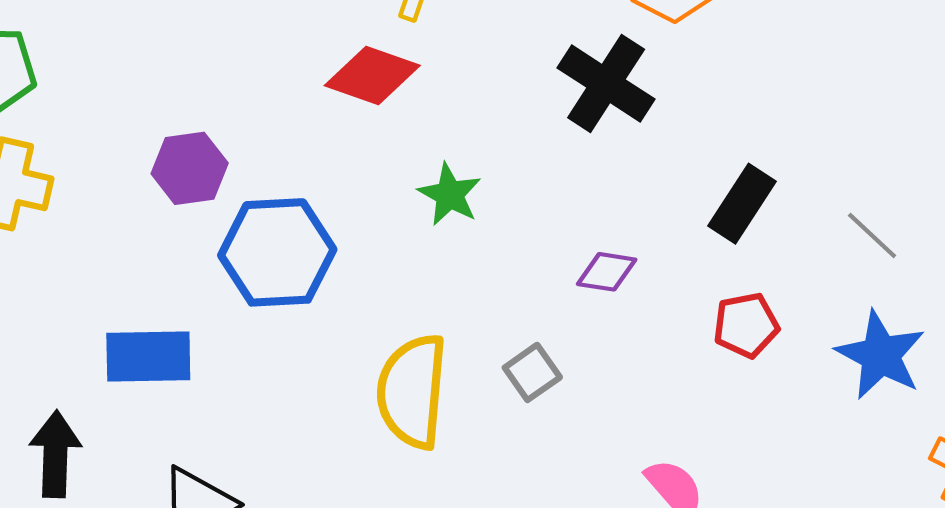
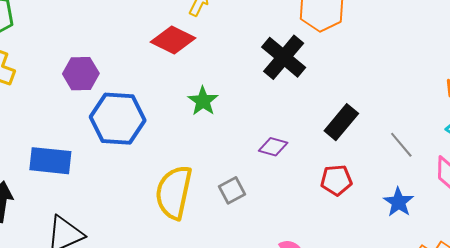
blue star: (880, 355) -> (398, 202), size x0.7

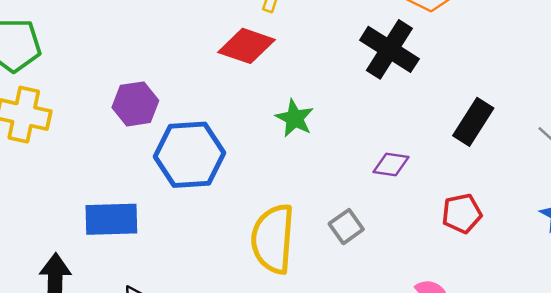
red pentagon: (336, 180) -> (462, 213), moved

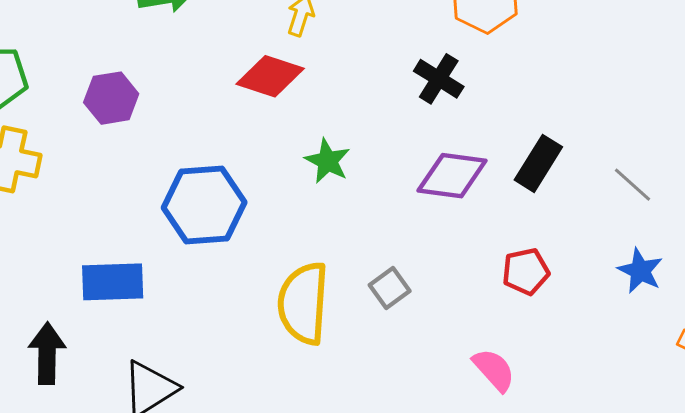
black cross: (389, 49) -> (439, 79), size x0.7
purple hexagon: (135, 104) -> (111, 98), moved
purple diamond: (391, 164) -> (452, 176), moved, size x1.6

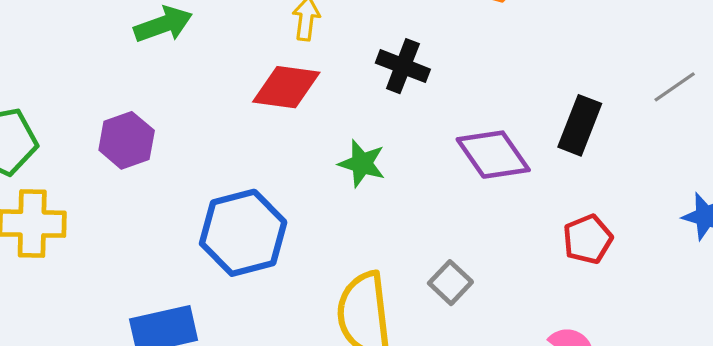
black cross: (439, 79) -> (403, 66), moved
purple diamond: (452, 176) -> (493, 155), turned 58
gray line: (633, 185) -> (675, 87), moved, turned -66

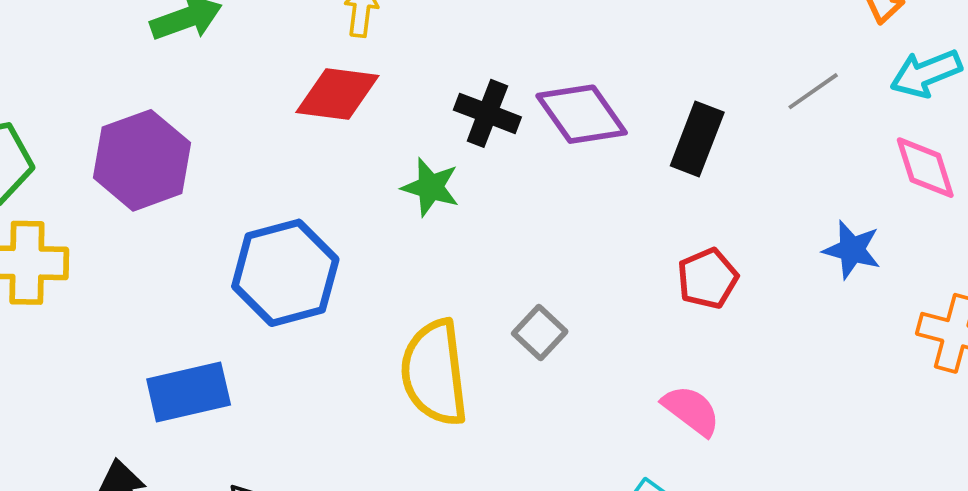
black cross: (403, 66) -> (487, 113), moved
purple hexagon: (127, 140) -> (142, 160), size x1.4
purple diamond: (493, 155) -> (582, 114), moved

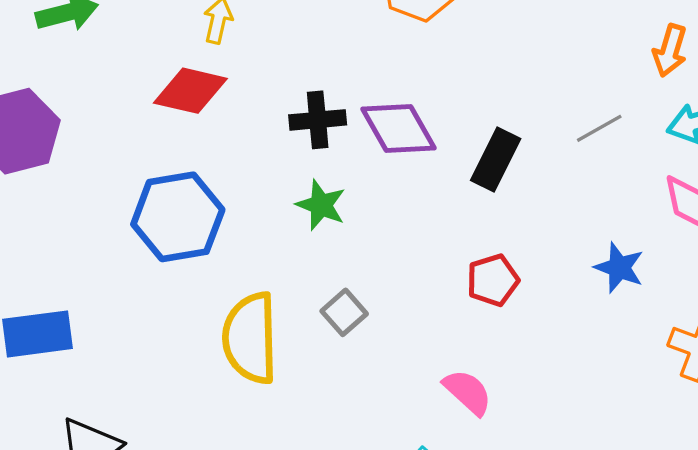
black cross: (487, 113) -> (318, 120), turned -32
green star: (430, 187) -> (321, 205), moved
blue hexagon: (285, 273) -> (178, 217), moved

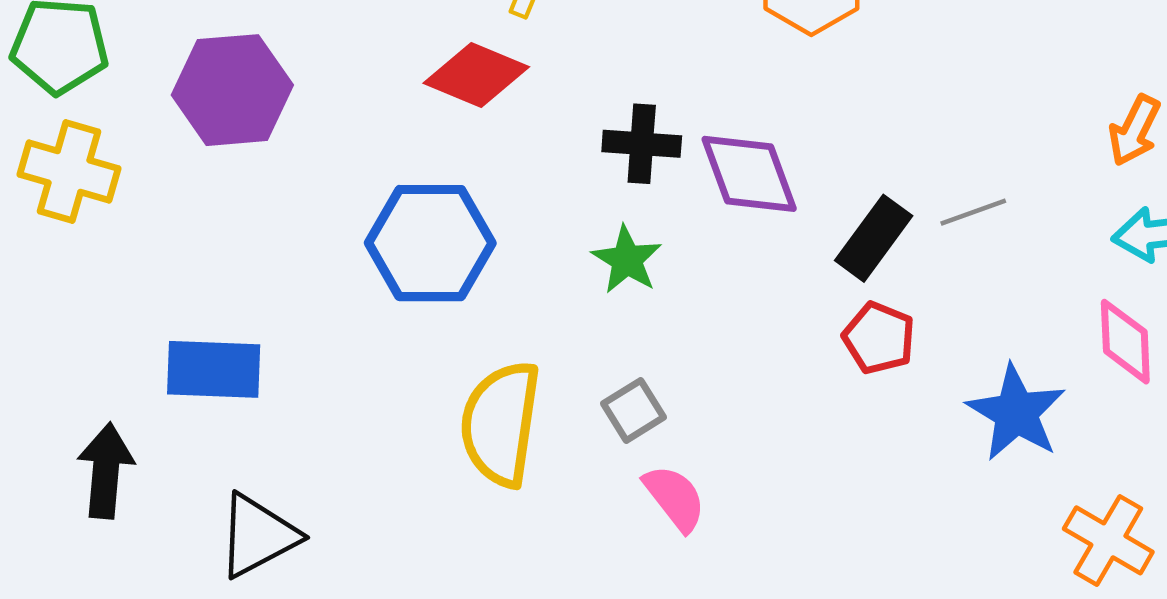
gray line: (599, 128) -> (973, 212), moved
blue star: (619, 268) -> (1016, 413), size x1.4
red pentagon: (493, 280) -> (879, 338), moved, turned 30
pink semicircle: (468, 392) -> (675, 498), moved

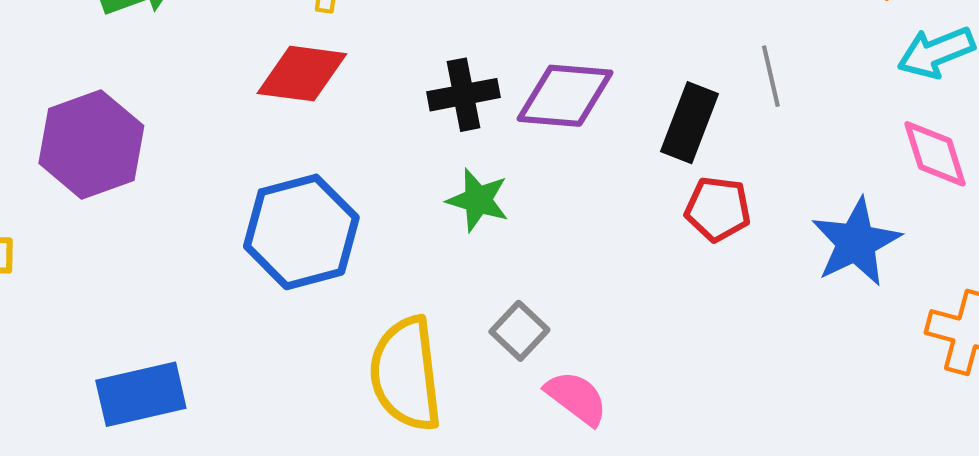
purple diamond: (749, 174) -> (565, 96), turned -50
gray line: (973, 212) -> (771, 76), turned -68
blue star: (1016, 413) -> (856, 242), turned 30

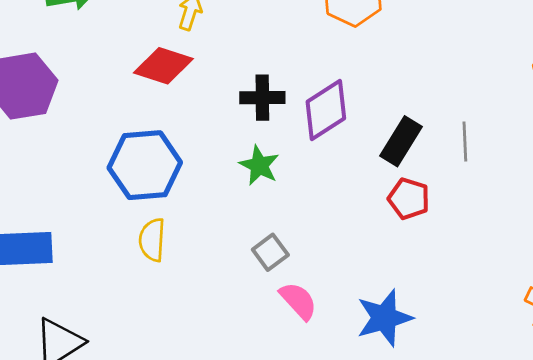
gray line: (771, 76) -> (465, 142), moved
purple diamond: (565, 96) -> (326, 110), turned -48
blue star: (856, 242) -> (384, 318), moved
yellow semicircle: (406, 374) -> (152, 240), moved, size x0.6

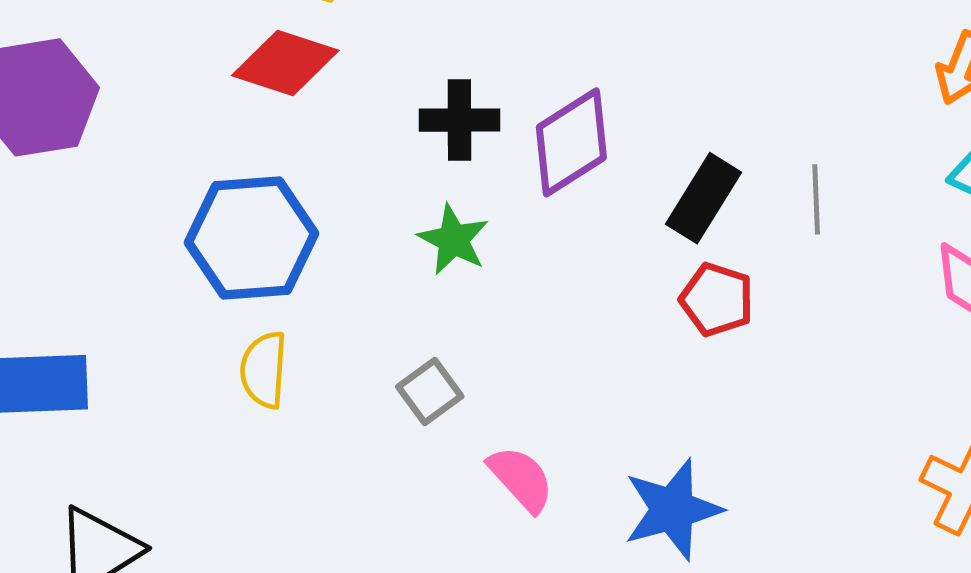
gray square: (270, 252) -> (430, 391), moved

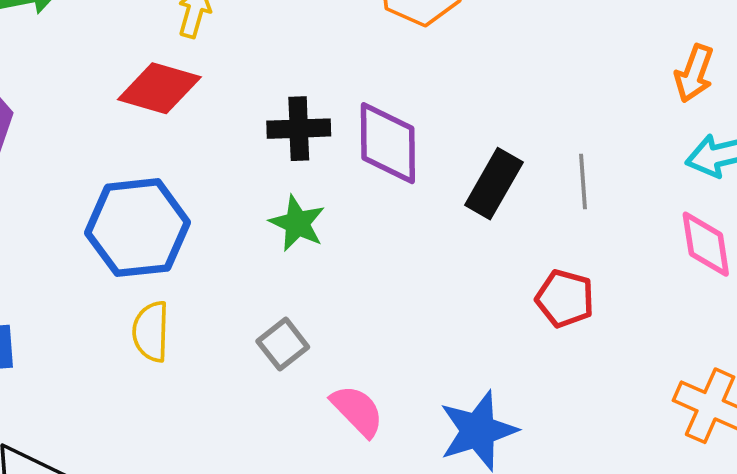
purple diamond: (571, 142) -> (388, 143), turned -56
red pentagon: (717, 300) -> (565, 299), moved

